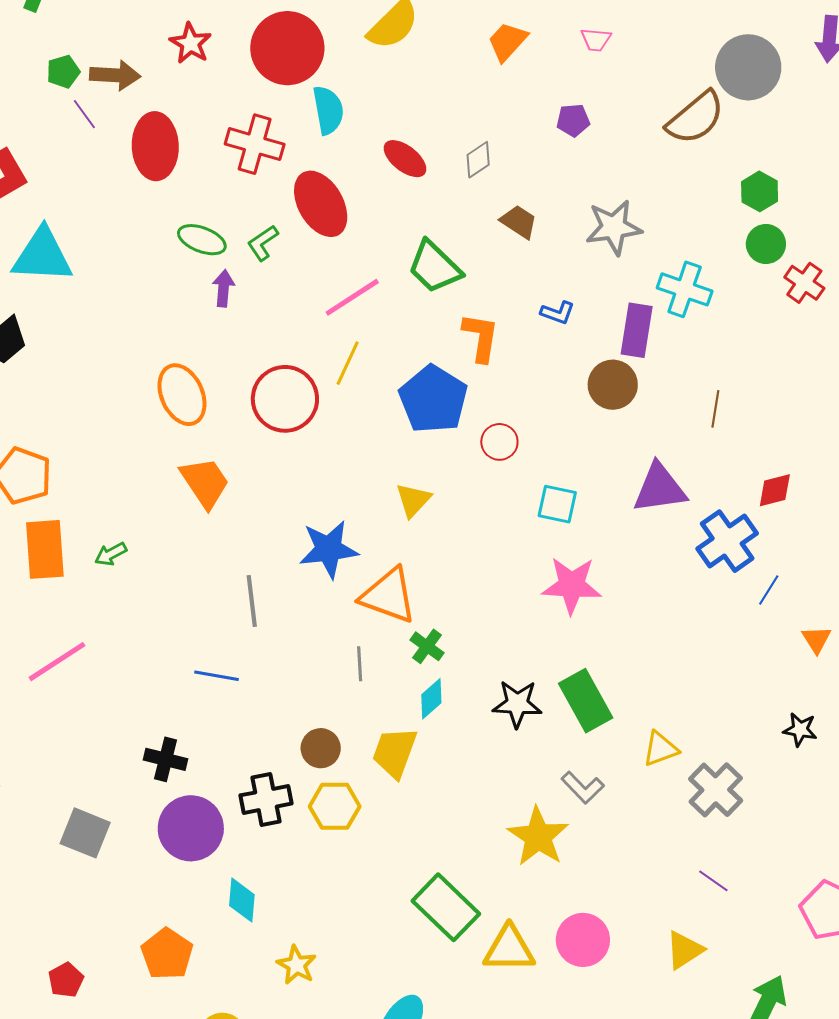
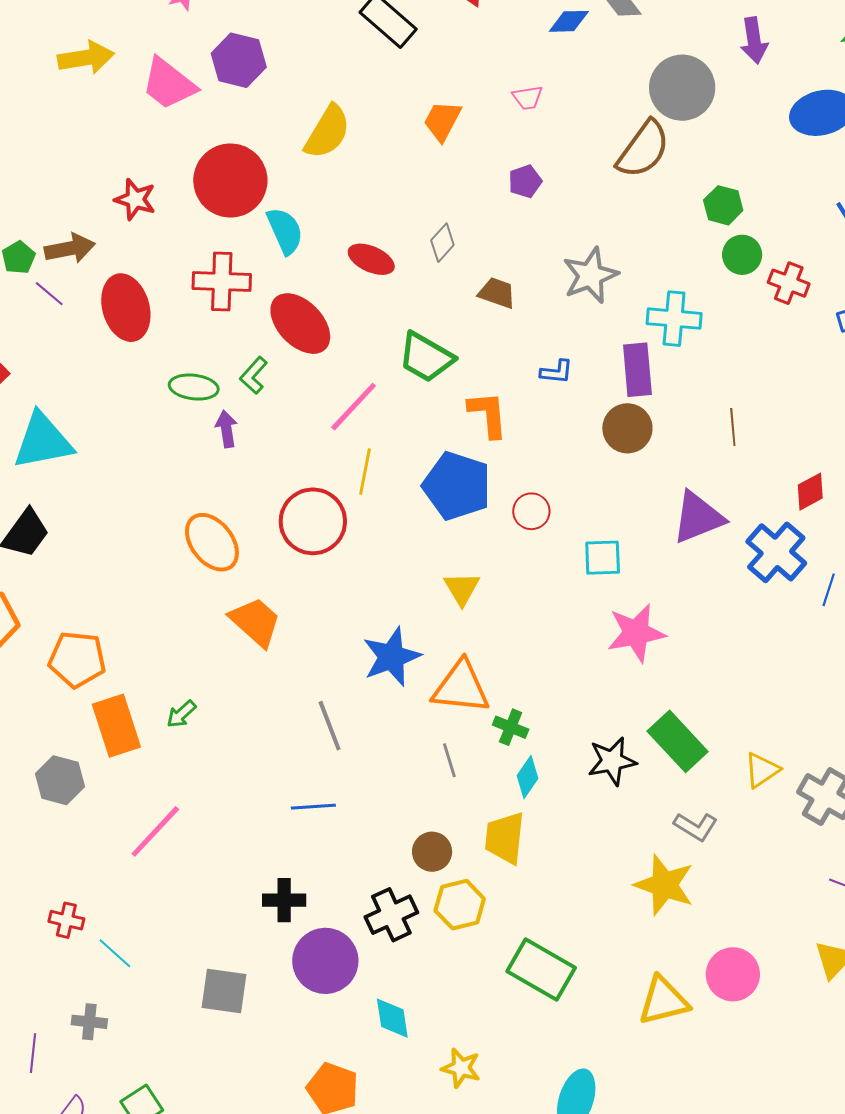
green rectangle: (446, 907) -> (541, 970), moved

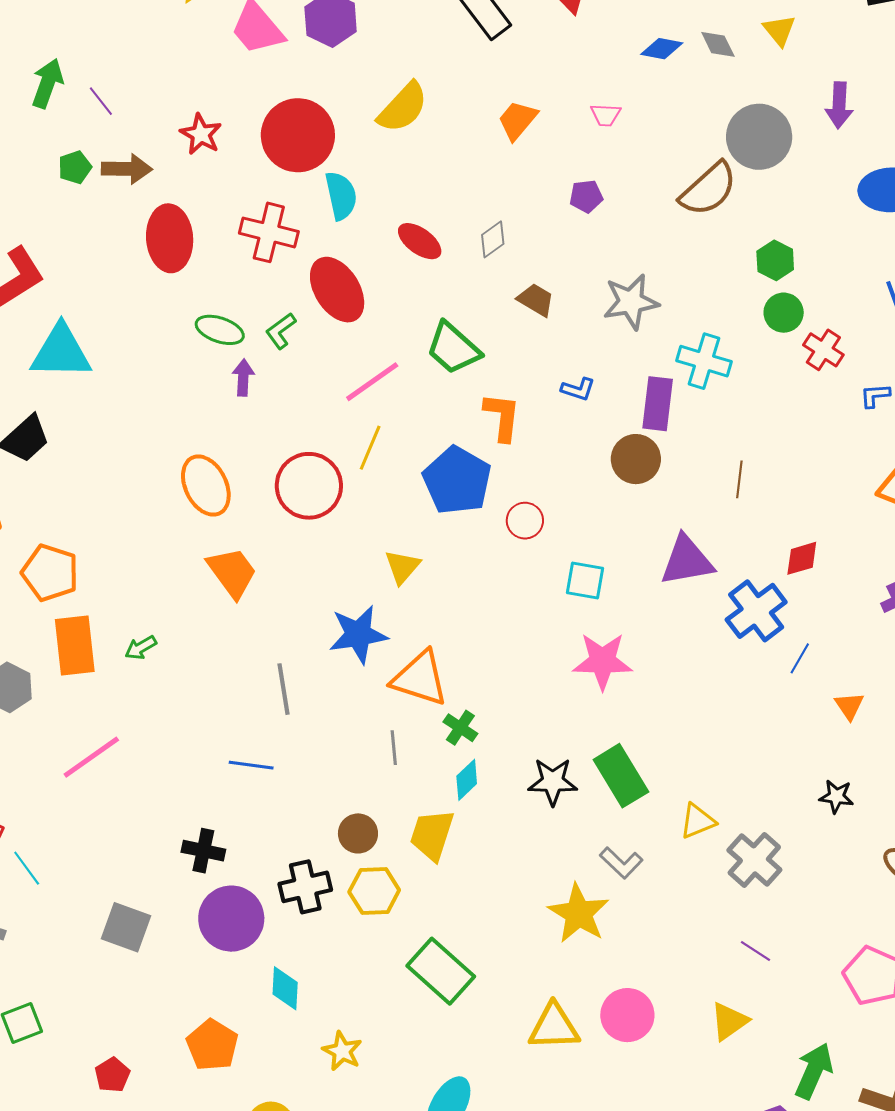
purple line: (49, 294) -> (101, 101), moved
yellow triangle: (462, 589) -> (402, 567), moved

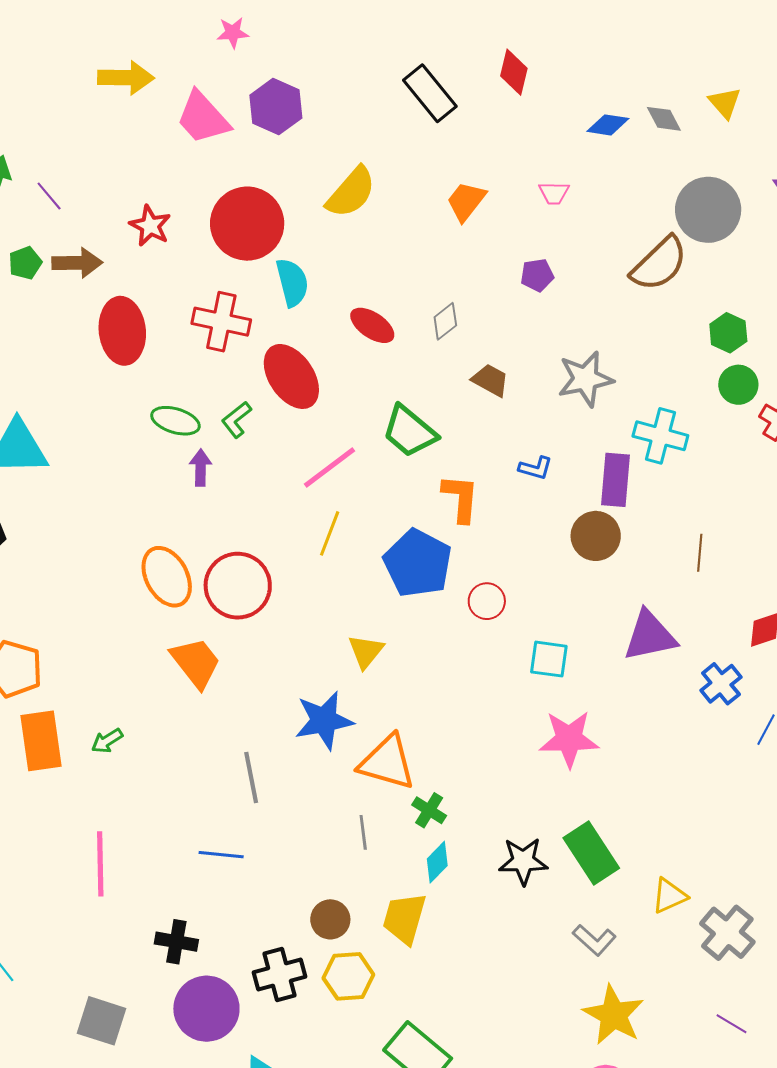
red circle: (309, 486) -> (238, 586), moved
blue cross: (756, 611) -> (721, 684), size x0.7
pink line: (91, 757) -> (100, 864), moved, turned -54
yellow star: (579, 913) -> (613, 1015), moved

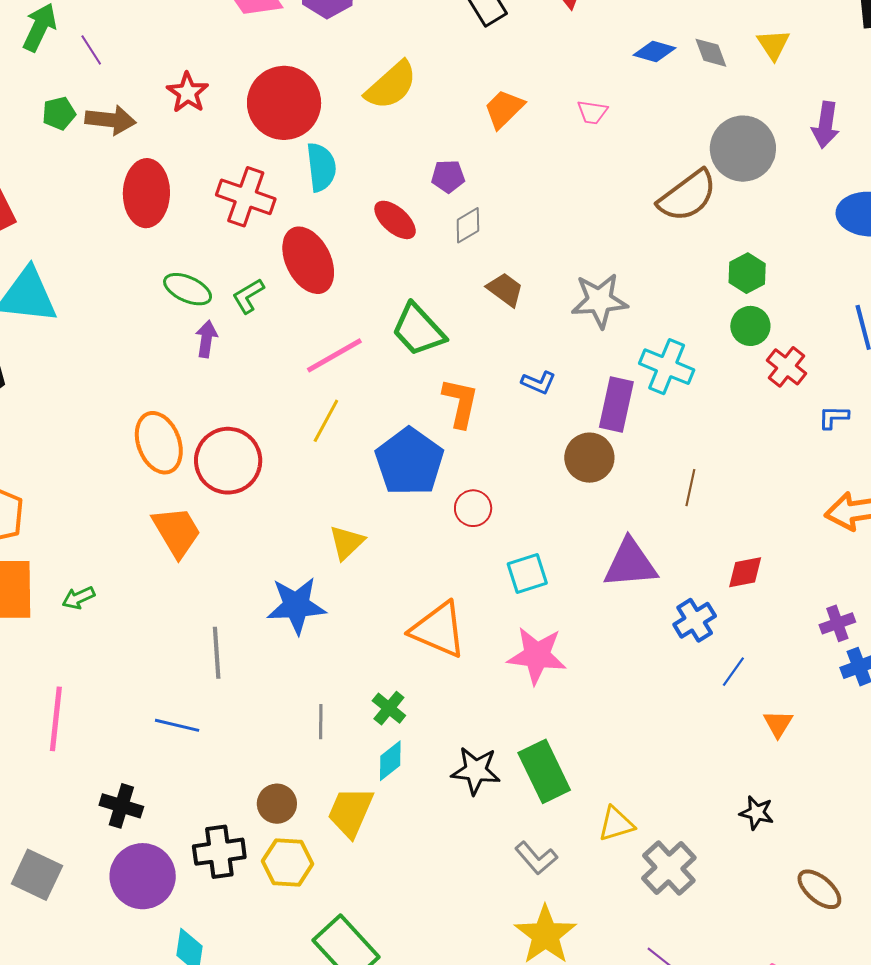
purple pentagon: (537, 275) -> (448, 176), moved
cyan square: (549, 659) -> (527, 574), turned -33
orange triangle: (387, 762) -> (438, 630), moved

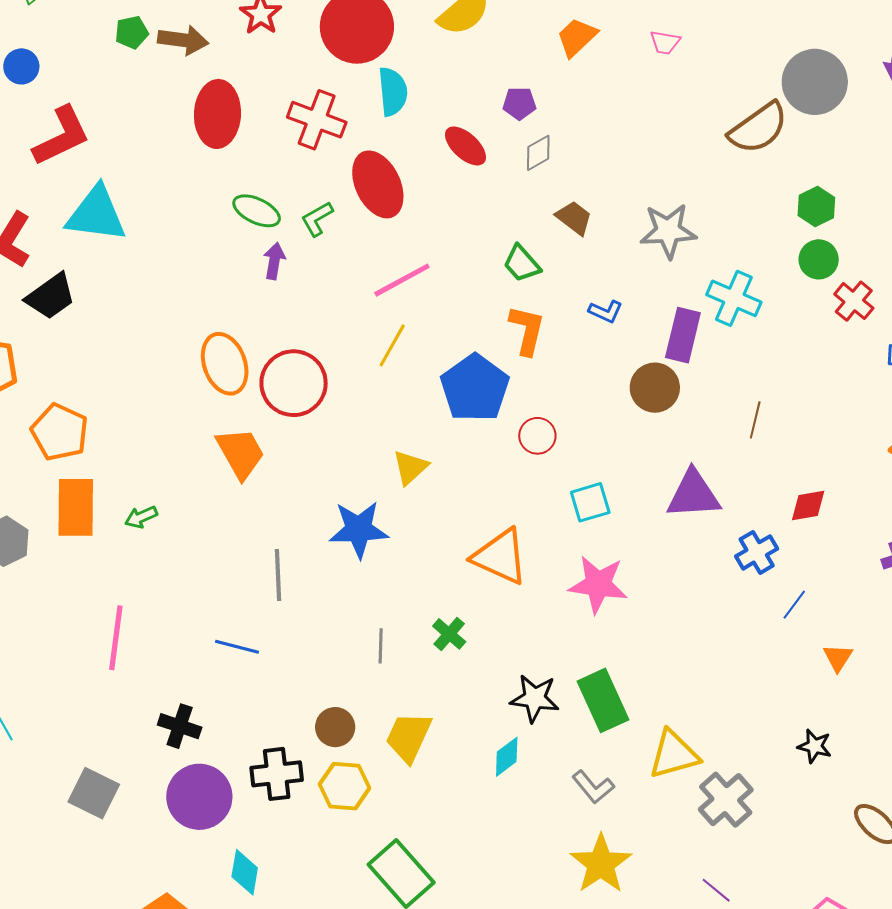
green trapezoid: (418, 330) -> (522, 264), moved, size x0.7
cyan diamond: (390, 761) -> (507, 757), moved
yellow triangle: (616, 824) -> (674, 754), size x1.4

